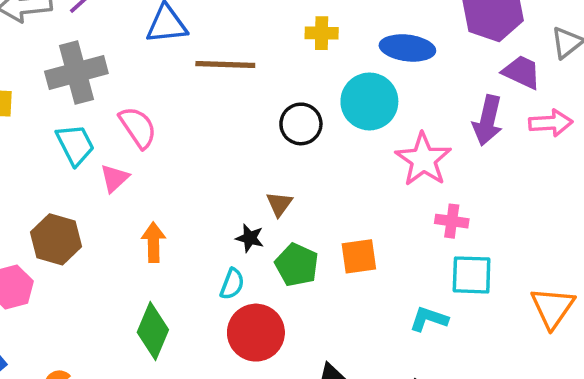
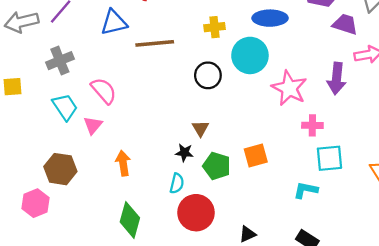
yellow cross: (322, 33) -> (214, 27), moved
gray cross: (76, 72) -> (60, 61), size x0.7
purple arrow: (488, 120) -> (337, 78), moved

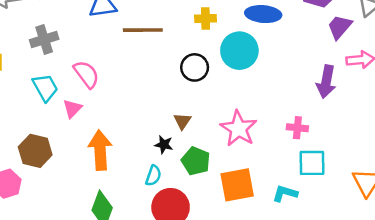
purple trapezoid: (345, 24) -> (340, 27), turned -72
pink star: (289, 88) -> (239, 129), moved
orange square: (256, 156) -> (237, 185), moved, size x1.4
orange arrow: (123, 163) -> (100, 150), size x1.5

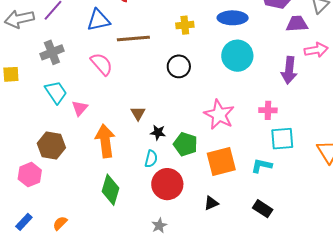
purple trapezoid: (340, 27) -> (297, 24), turned 50
cyan circle: (239, 51) -> (237, 56), moved
pink semicircle: (86, 74) -> (102, 64), moved
brown triangle: (182, 121) -> (138, 113), moved

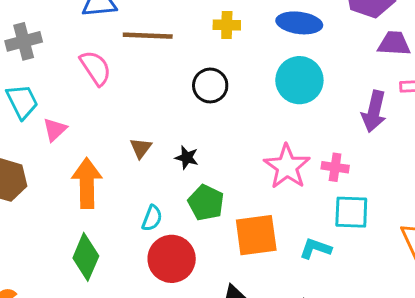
pink star: (219, 115) -> (287, 167), moved
black star: (158, 132) -> (187, 158), moved

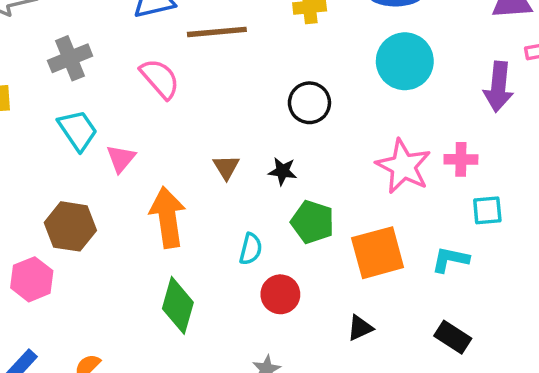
black circle: (210, 85) -> (309, 103), moved
cyan square: (351, 212) -> (487, 210), size x0.7
red circle: (172, 259) -> (280, 294), size x0.7

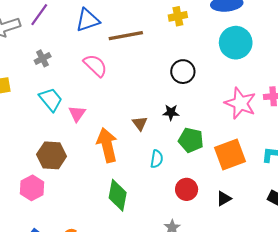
gray cross: (70, 58) -> (43, 58), size x0.7
brown triangle: (226, 167) -> (140, 123), moved
red circle: (280, 294) -> (187, 189), moved

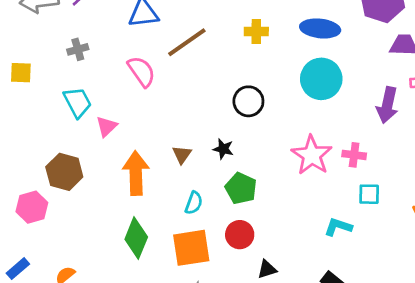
brown line: (126, 36) -> (187, 42), turned -36
orange square: (230, 154) -> (191, 248), moved
red circle: (187, 189) -> (240, 235), moved

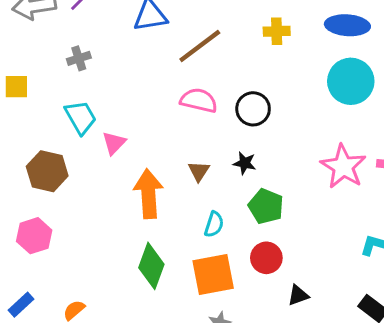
pink semicircle: (141, 71) -> (199, 100), moved, turned -40
black circle: (248, 101) -> (253, 109), moved
brown hexagon: (64, 172) -> (47, 171), moved

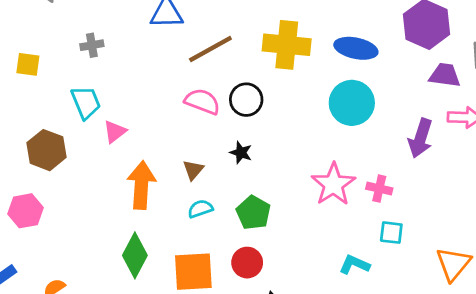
yellow cross: (277, 31) -> (287, 45), size x1.8
black circle: (253, 109) -> (246, 100), moved
black star: (245, 163) -> (241, 153), moved
cyan semicircle: (214, 224) -> (200, 209), moved, turned -135

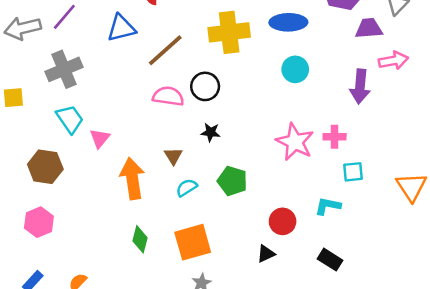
gray cross: (92, 45) -> (64, 69), size x1.8
cyan circle: (352, 103) -> (295, 69), size x0.7
green diamond: (135, 255) -> (140, 239), size x0.7
red circle: (247, 263) -> (283, 221), moved

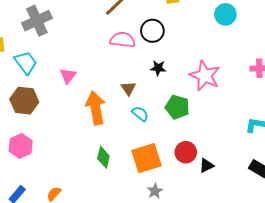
cyan trapezoid: (70, 119) -> (26, 63), moved
pink star: (295, 142) -> (205, 76), moved
cyan semicircle: (187, 188) -> (140, 114), turned 72
red circle: (283, 221) -> (186, 152), moved

